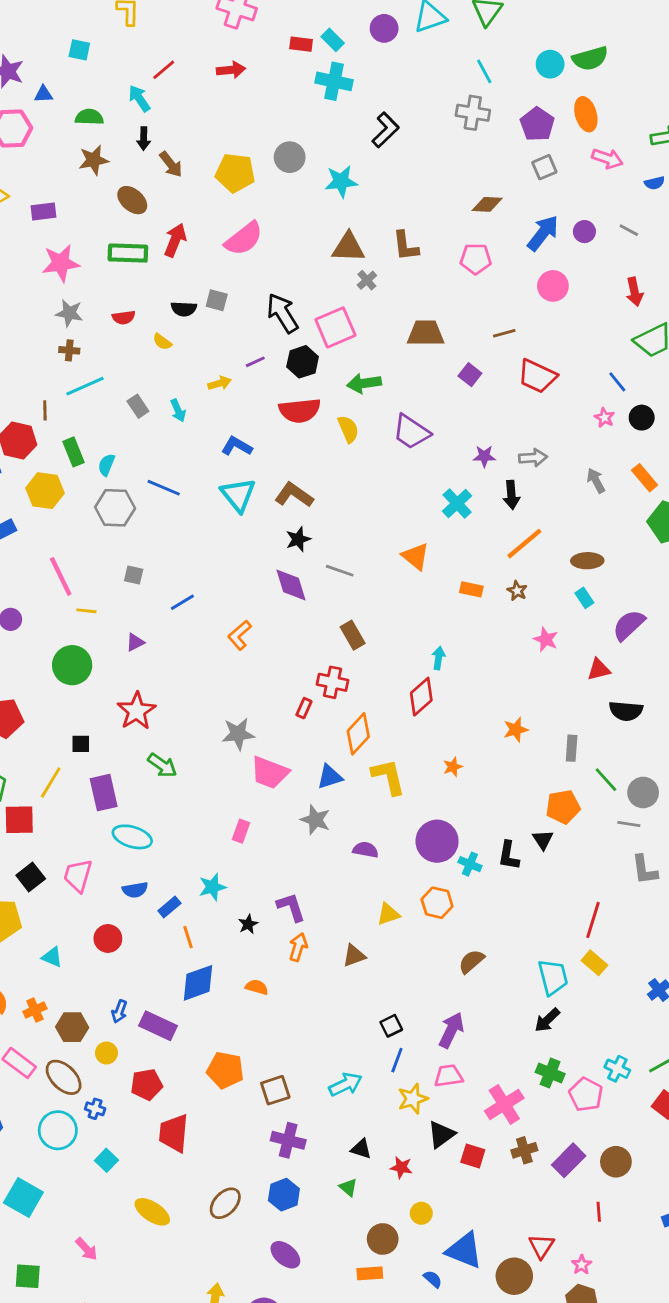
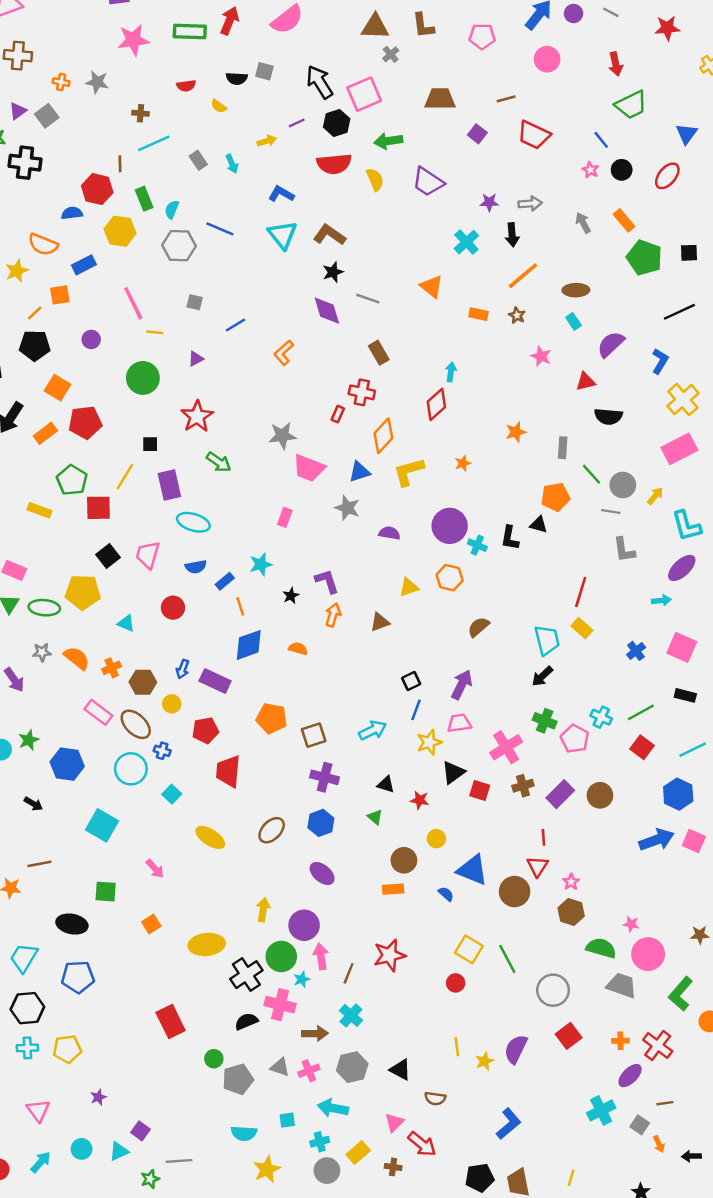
gray star: (69, 313) -> (97, 82), moved
yellow L-shape: (388, 777) -> (409, 472), turned -92
black triangle: (543, 840) -> (539, 525), turned -42
red line: (599, 1212) -> (543, 837), moved

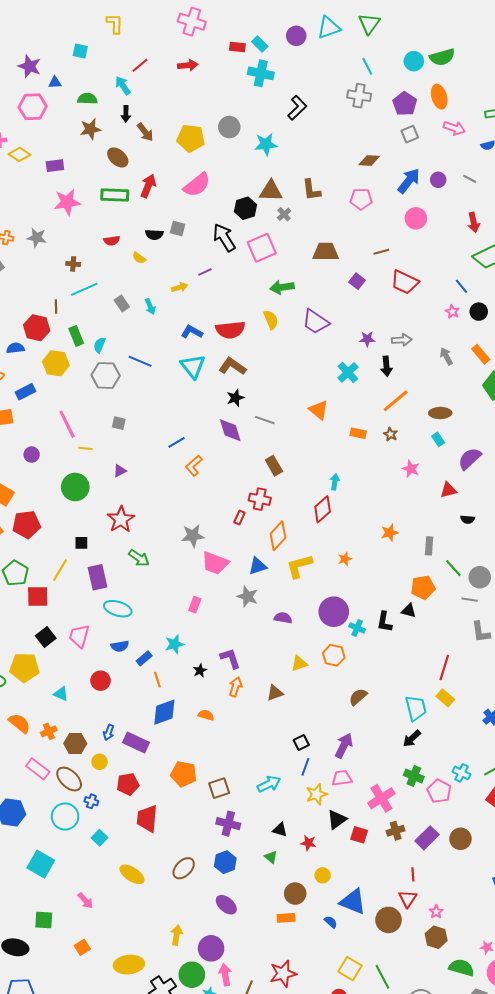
black hexagon: (337, 123) -> (246, 208), moved
red semicircle: (334, 164) -> (230, 330), moved
blue line: (236, 325) -> (177, 442), moved
black semicircle: (608, 416) -> (468, 519), size x0.6

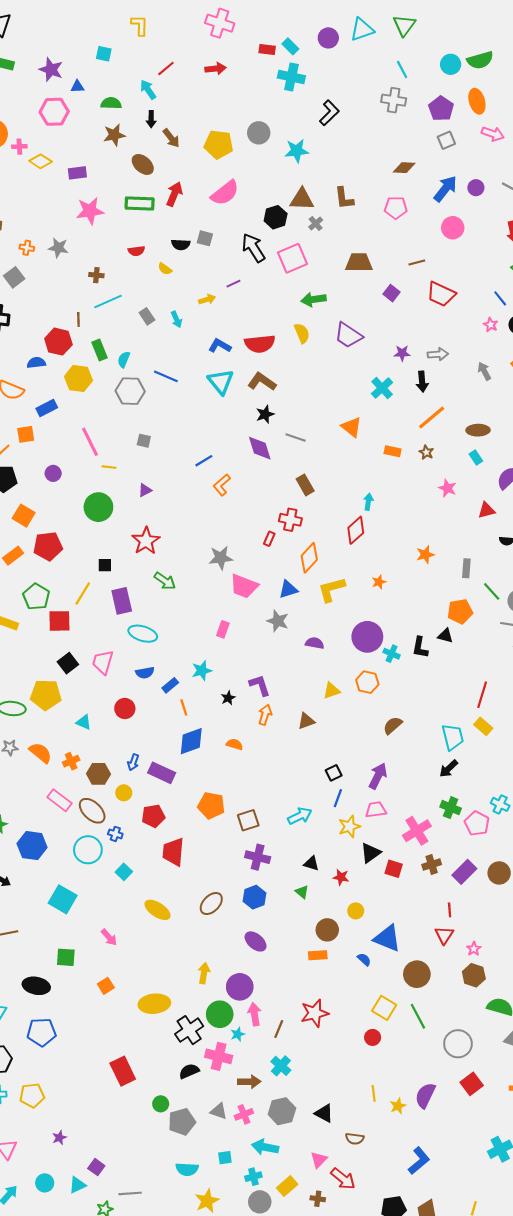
brown circle: (388, 920) -> (417, 974), moved

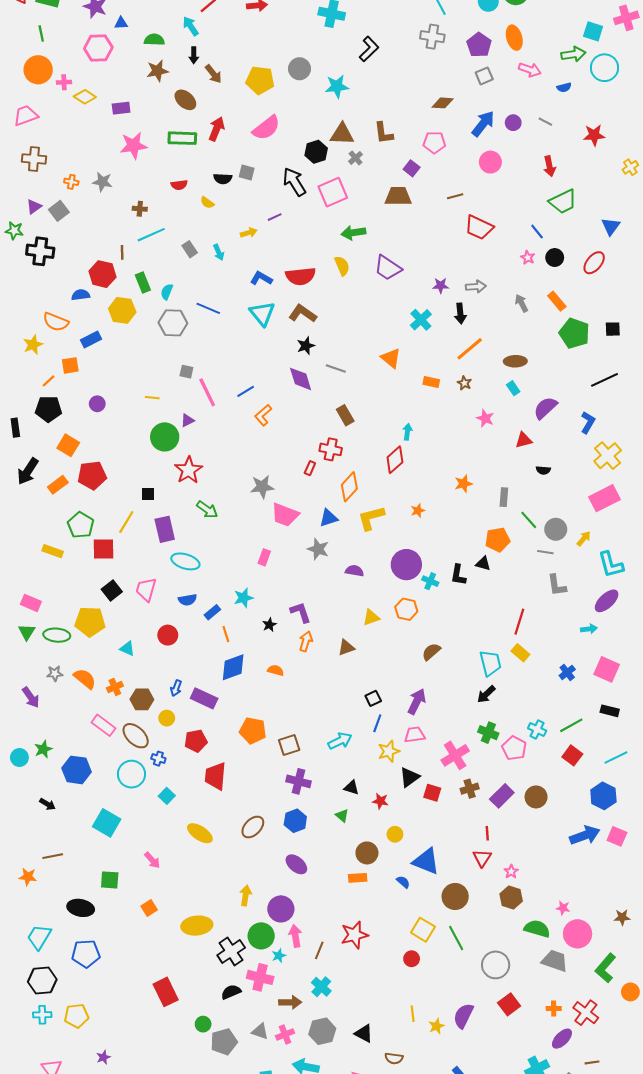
purple square: (392, 293) -> (412, 168), moved
pink line: (90, 442) -> (207, 392), moved
green circle: (98, 507) -> (165, 437), moved

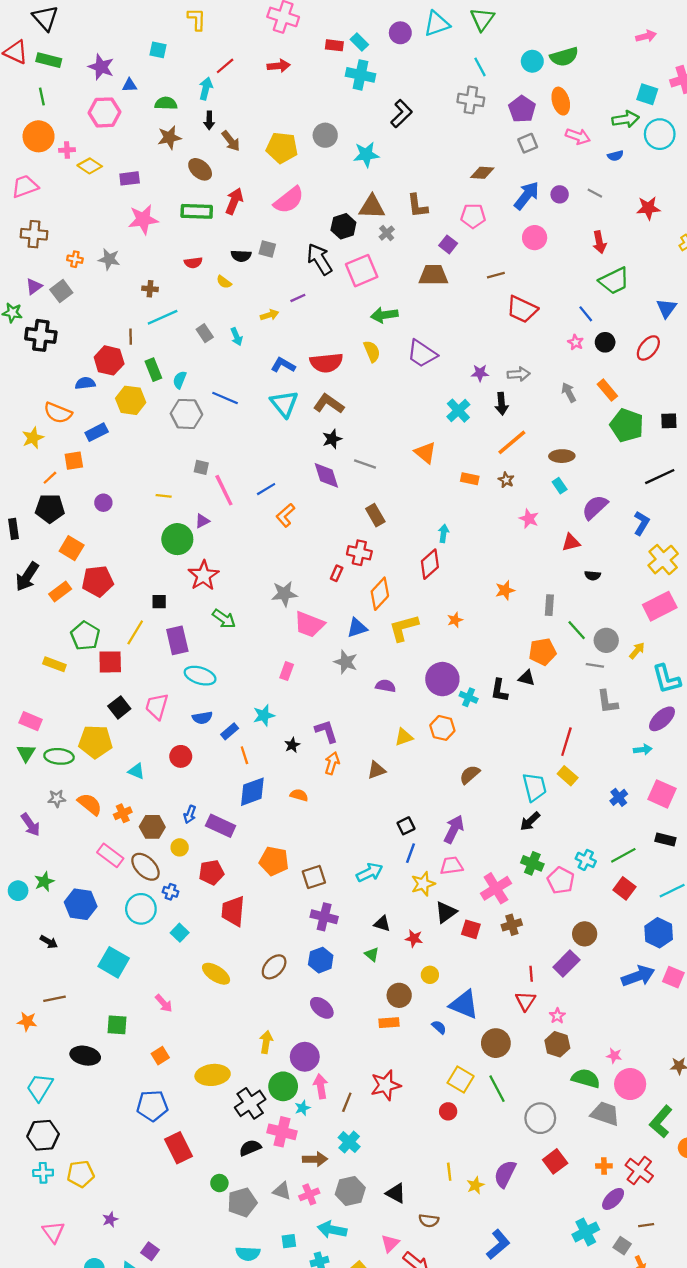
cyan arrow: (191, 26) -> (206, 89), turned 48
purple rectangle: (502, 796) -> (566, 963), moved
blue pentagon: (86, 954) -> (152, 1106), moved

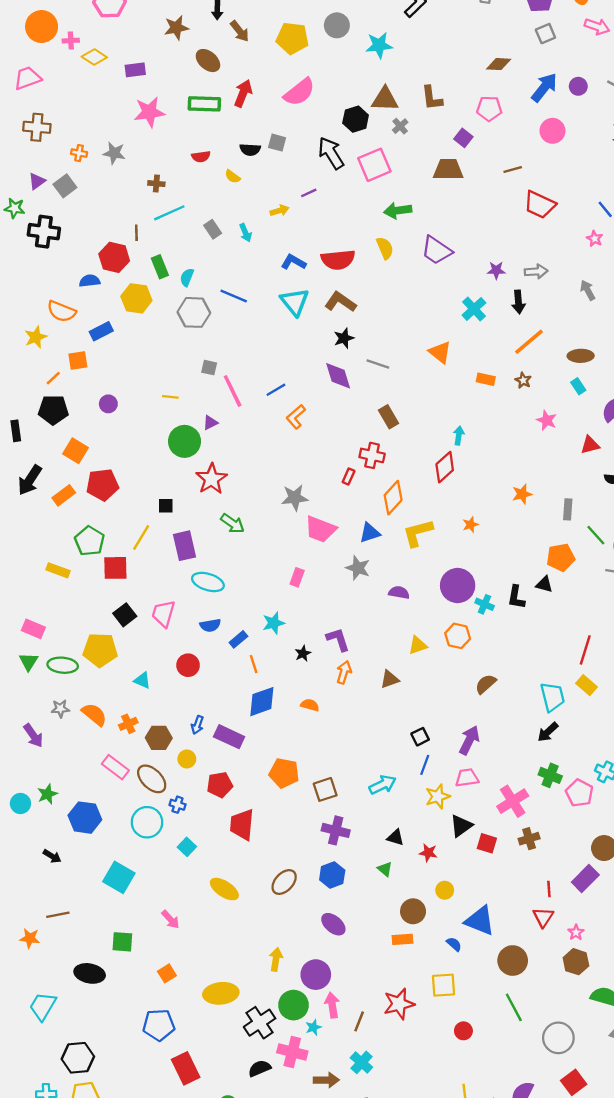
yellow square: (461, 1080) -> (444, 985), moved, turned -35
black hexagon: (43, 1135) -> (78, 1058), moved

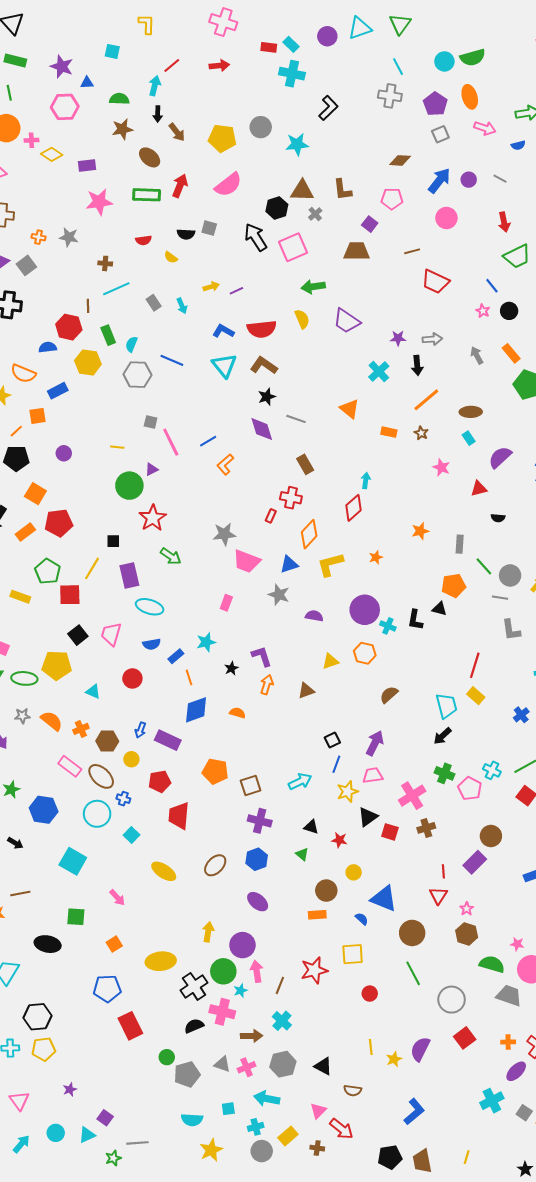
purple line: (309, 193) -> (236, 291), moved

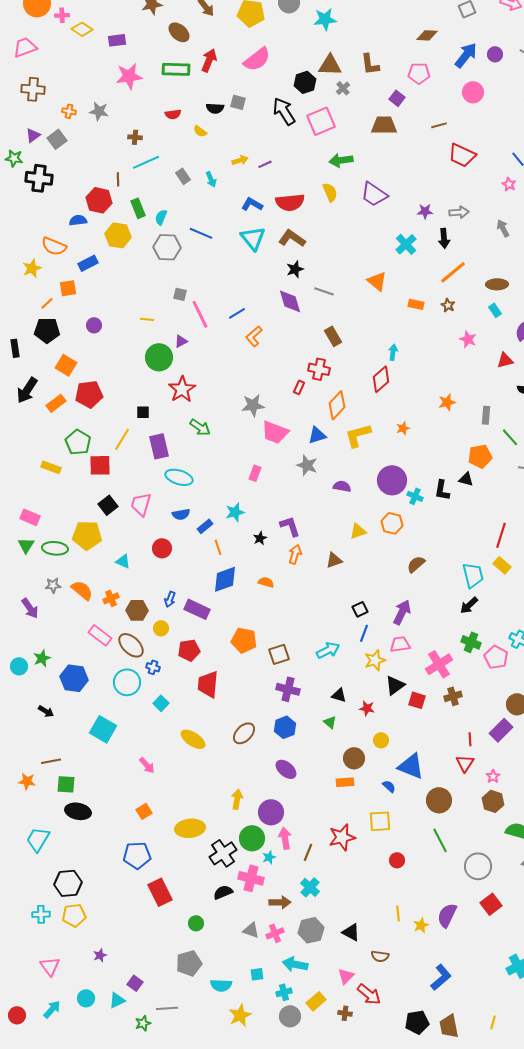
green square: (76, 917) -> (66, 784), moved
gray pentagon: (187, 1074) -> (189, 963), moved

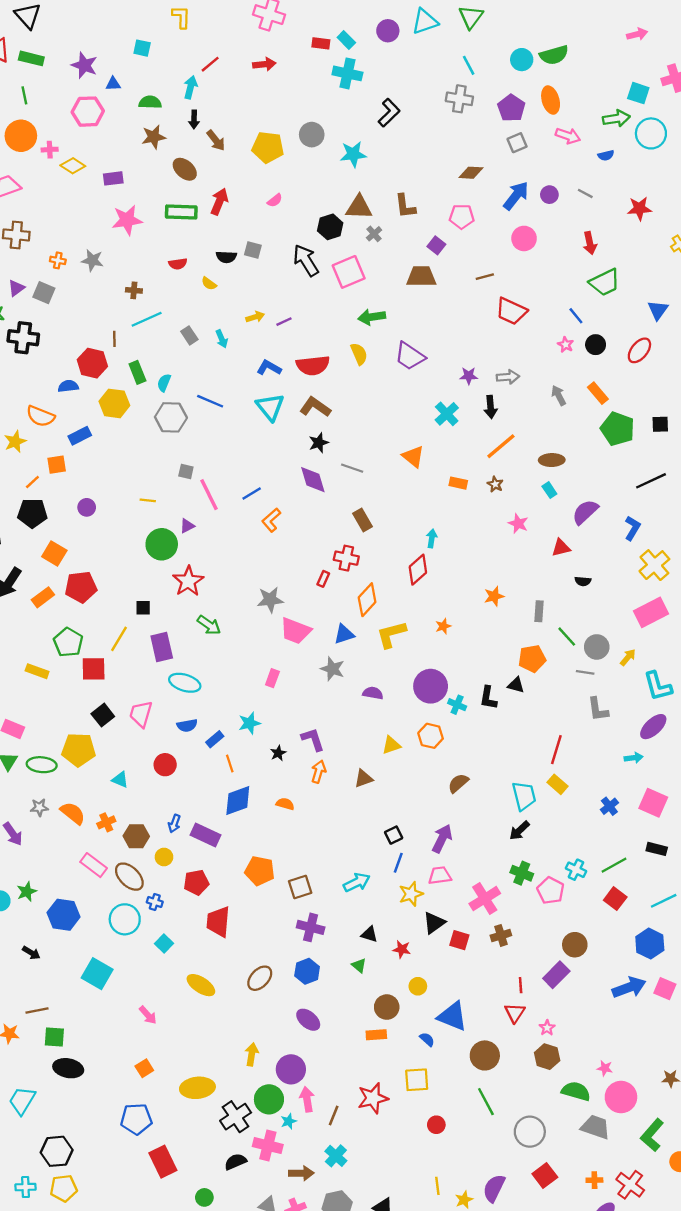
pink semicircle: (257, 59) -> (275, 200), size x0.5
gray square: (57, 139) -> (44, 293), turned -30

